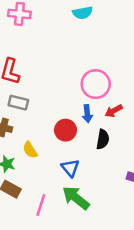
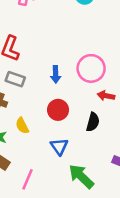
red arrow: (114, 111) -> (106, 96), turned 35
blue arrow: (87, 114) -> (56, 74), moved
green arrow: (76, 198) -> (81, 176), moved

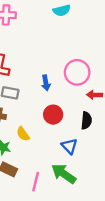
blue triangle: (59, 146) -> (69, 146), moved
green arrow: (81, 176) -> (64, 174), moved

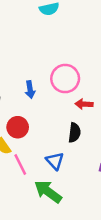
red circle: (53, 115) -> (18, 127), moved
pink line: (36, 182) -> (20, 164), moved, turned -42

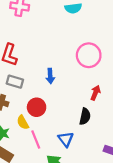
pink circle: (65, 79) -> (89, 55), moved
red arrow: (84, 104) -> (95, 93), turned 104

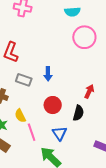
pink circle: (89, 55) -> (84, 37), moved
gray rectangle: (15, 82) -> (24, 80), moved
red circle: (37, 107) -> (53, 105), moved

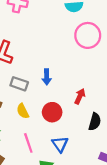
red arrow: (89, 91) -> (80, 96), moved
black semicircle: (78, 113) -> (95, 122), moved
yellow semicircle: (20, 116) -> (23, 111), moved

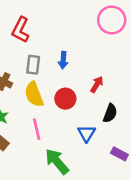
gray rectangle: (19, 84) -> (33, 65), turned 72
yellow semicircle: (23, 111) -> (34, 94), size x1.5
blue triangle: (60, 144) -> (87, 133), moved

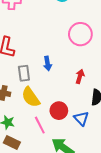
pink circle: (112, 20) -> (80, 34), moved
red circle: (65, 99) -> (59, 111), moved

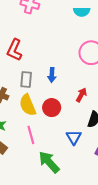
red circle: (59, 111) -> (52, 108), moved

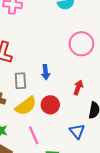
yellow semicircle: (28, 105) -> (26, 106), turned -95

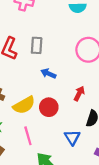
blue arrow: (46, 72) -> (48, 74), turned 112
gray rectangle: (20, 81) -> (37, 45), moved

